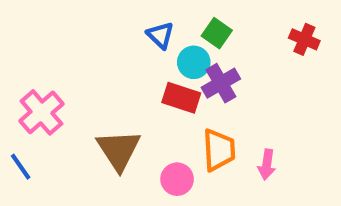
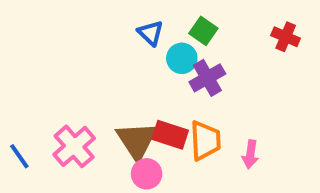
red rectangle: (181, 98) -> (170, 135), moved
pink cross: (41, 112) -> (74, 146), moved
brown triangle: (119, 150) -> (137, 141), moved
pink circle: (177, 179) -> (147, 174), moved

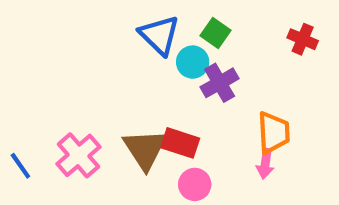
blue triangle: (151, 33) -> (159, 35), size x1.5
orange trapezoid: (205, 141) -> (274, 133), moved
pink circle: (147, 174) -> (195, 184), moved

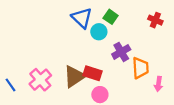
purple cross: (220, 83) -> (121, 52), moved
brown triangle: (145, 149) -> (74, 76), turned 30
pink arrow: (265, 164) -> (158, 84), moved

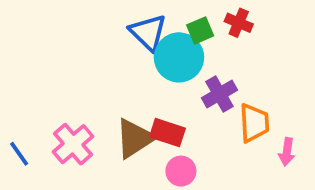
green square: (111, 17) -> (200, 30), turned 32
red cross: (155, 20) -> (239, 23), moved
cyan circle: (99, 32) -> (179, 57), size x1.6

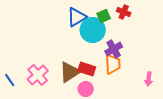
blue triangle: (148, 32) -> (77, 17), turned 45
orange trapezoid: (254, 123) -> (113, 64), moved
pink circle: (181, 171) -> (86, 89), moved

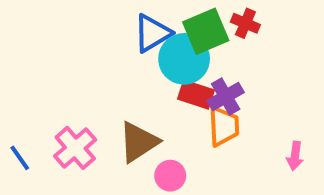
green square: (104, 16) -> (206, 31), size x1.6
red rectangle: (87, 69) -> (196, 95), moved

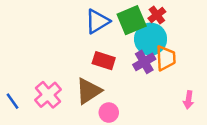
red cross: (245, 23) -> (157, 15), turned 30
cyan circle: (184, 59) -> (151, 39), moved
red rectangle: (196, 95) -> (104, 61), moved
orange trapezoid: (224, 126) -> (166, 58), moved

